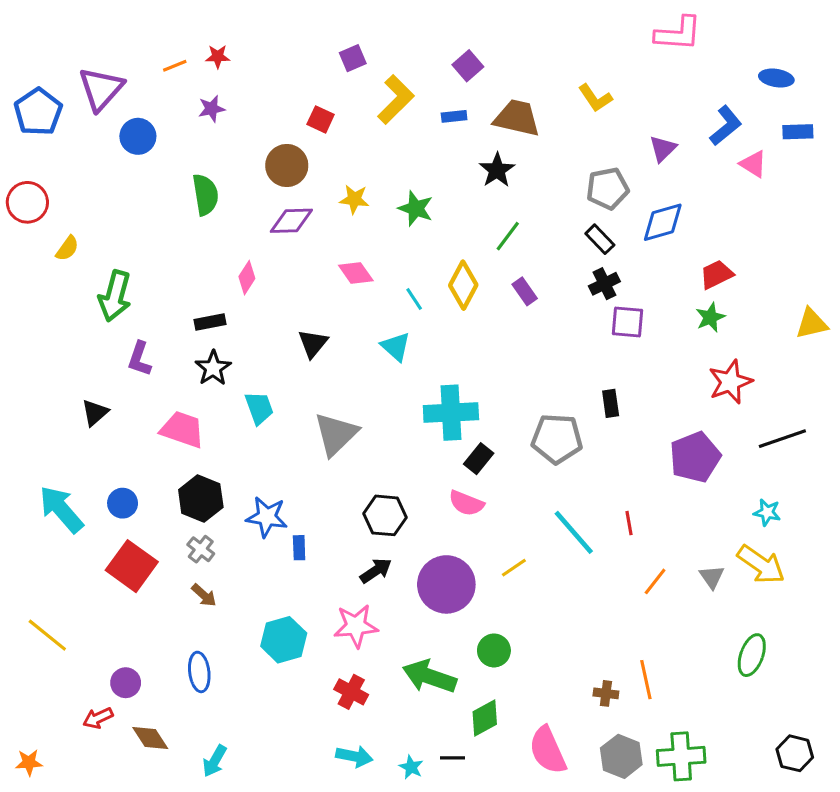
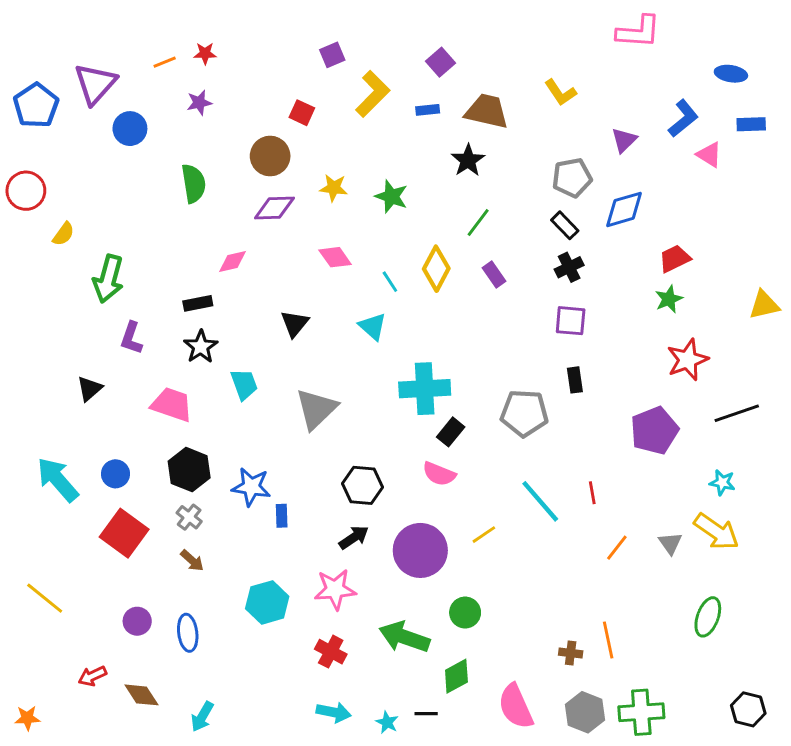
pink diamond: (247, 278) -> (233, 261), turned 44
purple square: (627, 322) -> (571, 321), moved
purple circle: (126, 683) -> (137, 621), moved

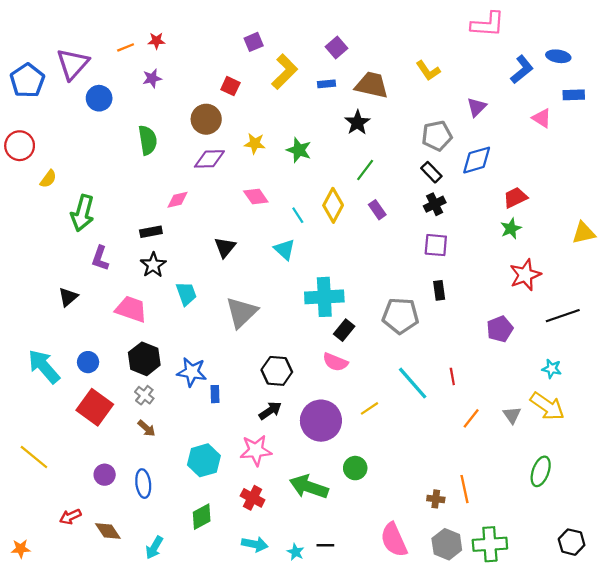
blue L-shape: (683, 118) -> (522, 70), moved
purple pentagon: (654, 431) -> (500, 329), size x0.7
green diamond: (456, 676) -> (202, 517), moved

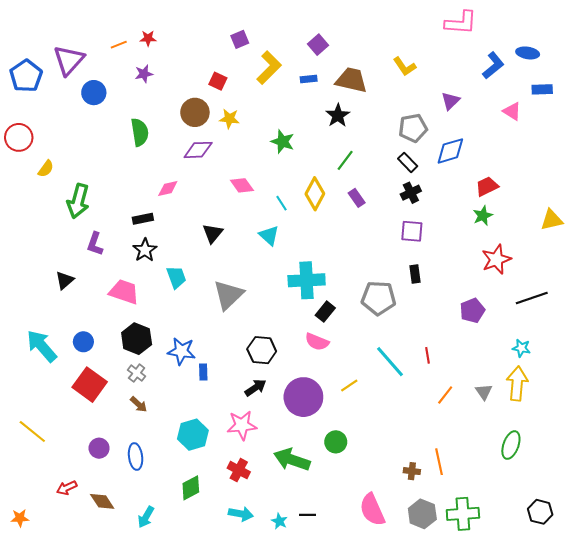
yellow star: (255, 143) -> (229, 119), moved
yellow arrow: (547, 406) -> (517, 384), turned -120

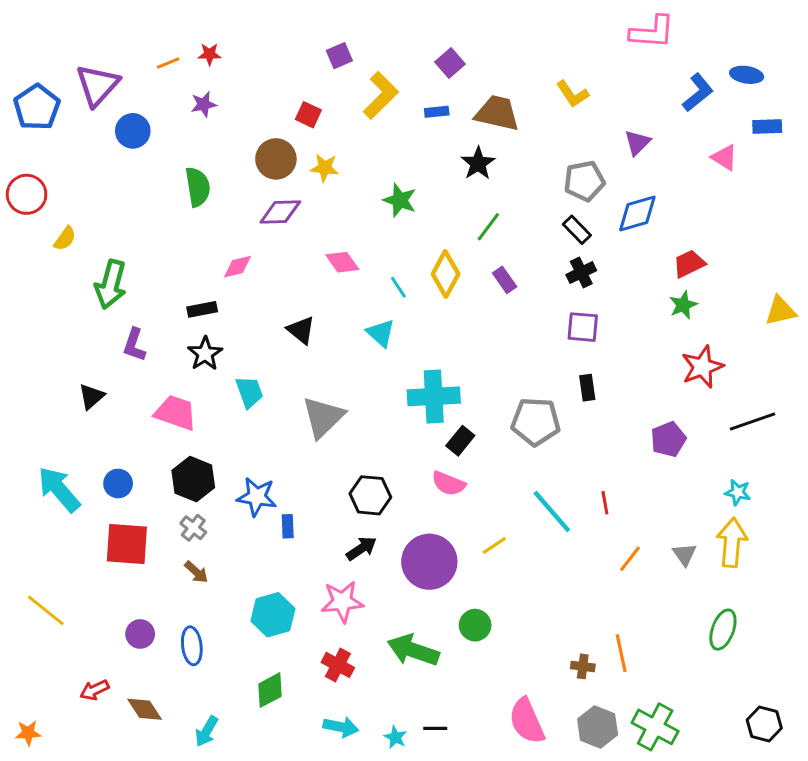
black triangle: (213, 233) -> (301, 330), turned -30
red square: (90, 385) -> (127, 544), turned -32
green cross: (463, 514) -> (655, 727), turned 32

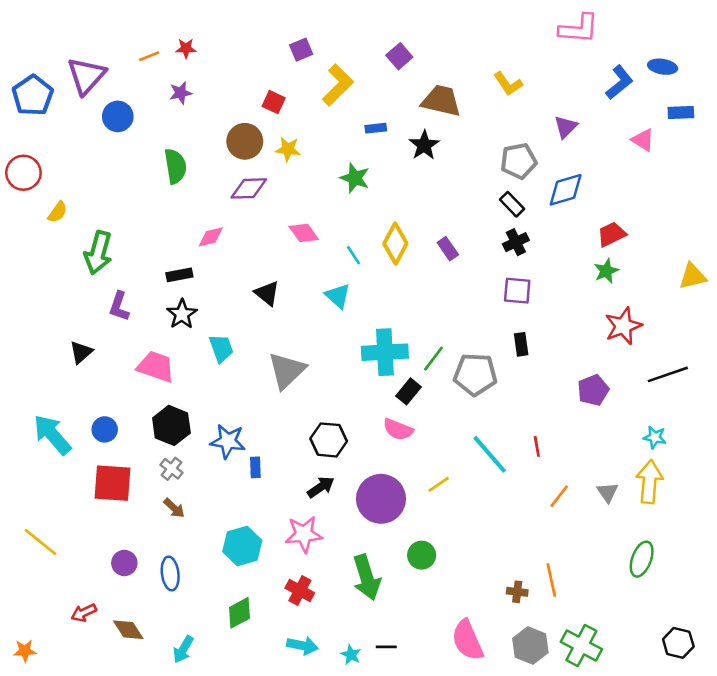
blue rectangle: (437, 112) -> (376, 128), moved
green line: (488, 227) -> (433, 359), moved
green arrow: (413, 650) -> (367, 577), turned -126

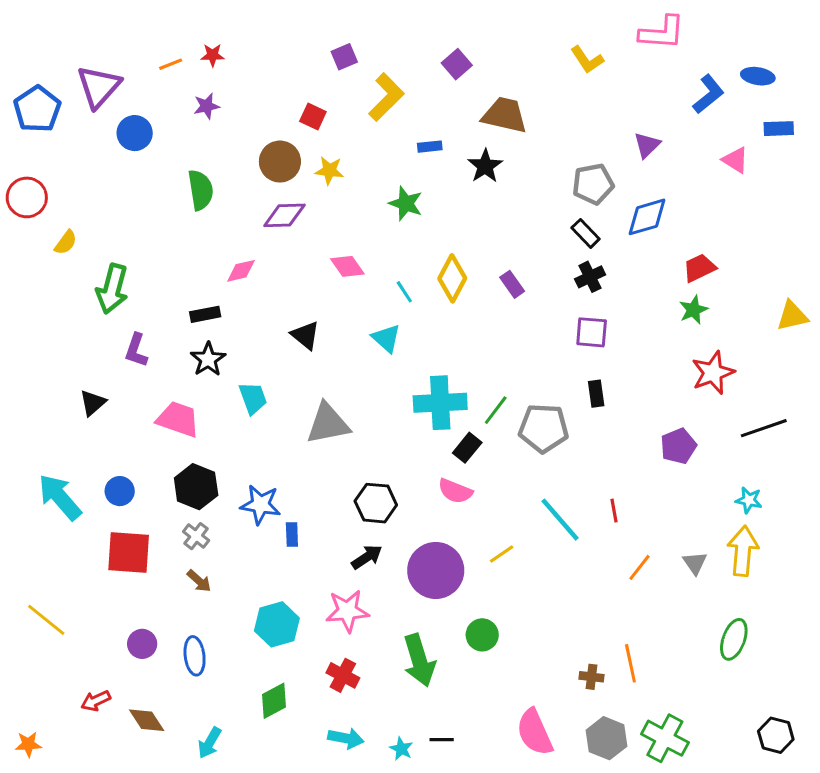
yellow L-shape: (508, 84) -> (587, 60), moved
gray triangle: (287, 370) -> (328, 424), turned 33

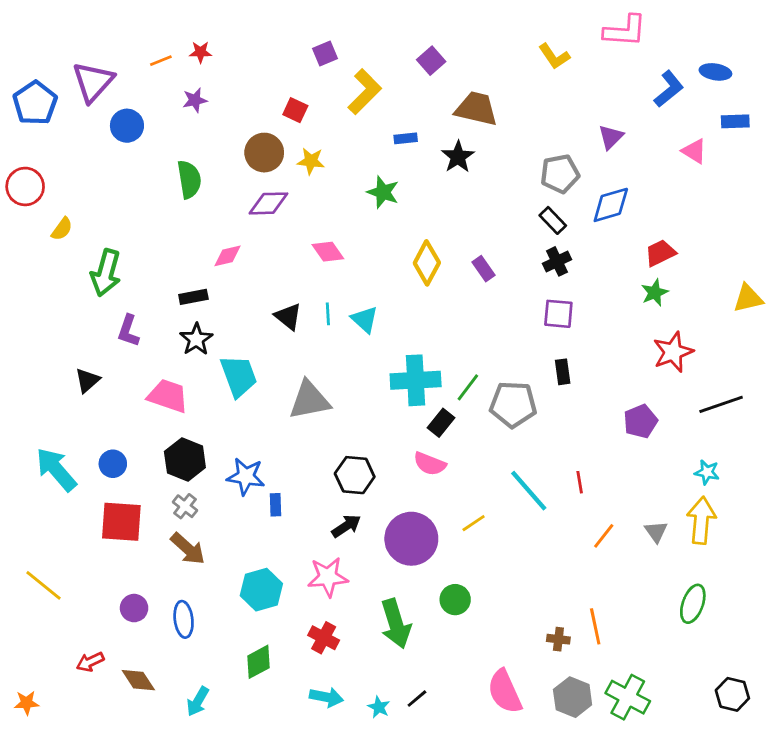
cyan line: (404, 292) -> (328, 314), moved, turned 30
cyan trapezoid: (253, 398) -> (239, 376), size x1.4
brown arrow: (199, 581) -> (188, 549), size x1.5
black line: (442, 740) -> (417, 699), turned -40

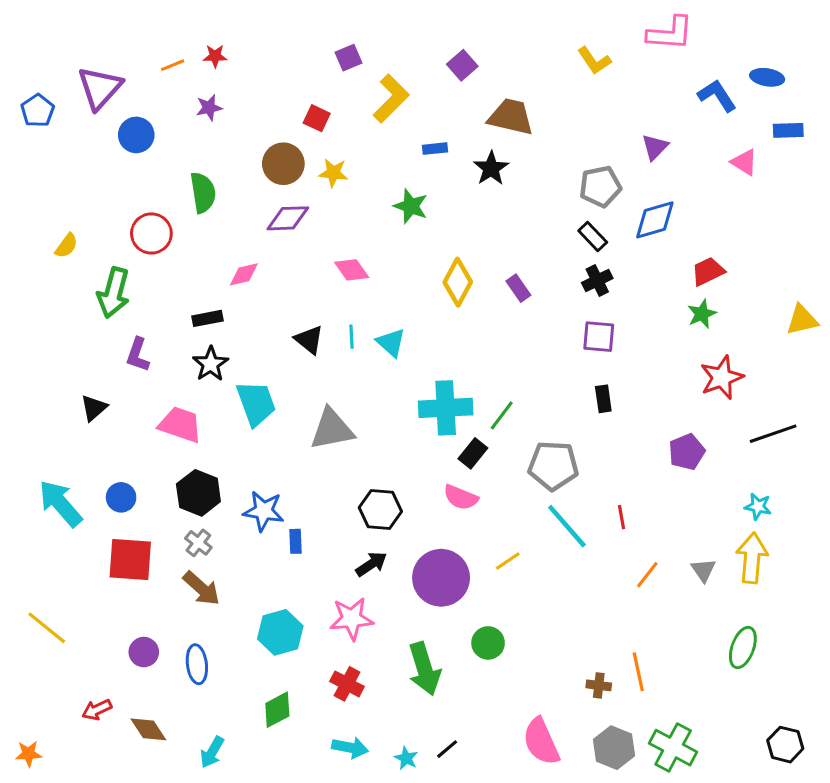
blue L-shape: (669, 89) -> (717, 95), turned -84
blue pentagon: (35, 103) -> (38, 111), size x0.7
red circle: (25, 186) -> (151, 233), moved
gray pentagon: (513, 404) -> (553, 466), moved

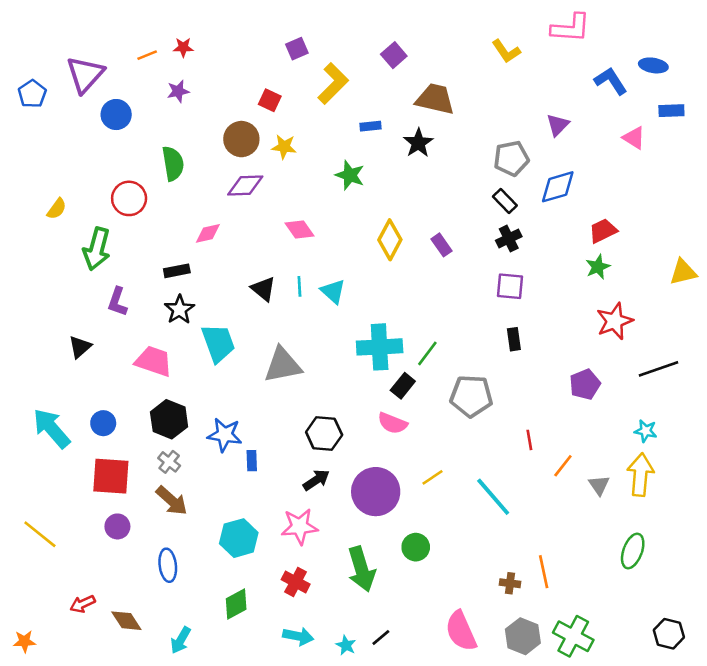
cyan line: (567, 526) -> (493, 497), moved
orange line: (647, 575) -> (563, 466), moved
purple circle: (144, 652) -> (117, 526), moved

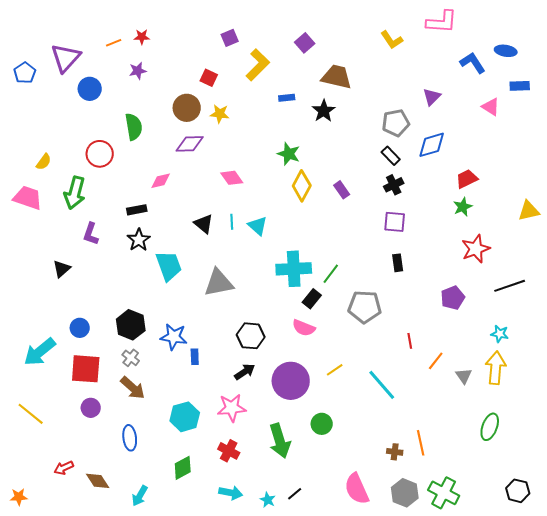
green star: (350, 175) -> (289, 154), moved
pink trapezoid: (154, 361) -> (28, 198), moved
cyan arrow: (52, 428) -> (40, 352), moved, turned -88

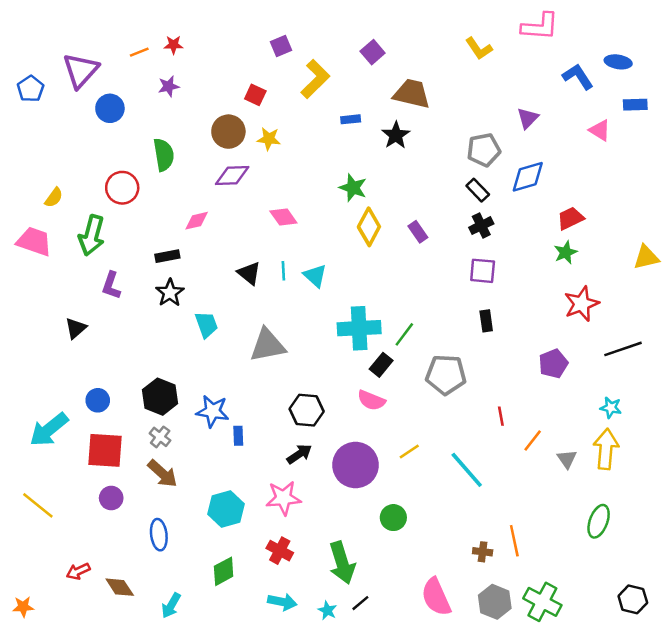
cyan trapezoid: (169, 266) -> (206, 325), size x0.7
green arrow: (280, 441) -> (342, 563), moved

